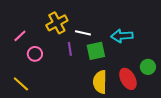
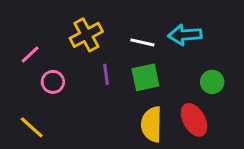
white line: (83, 33) -> (142, 42), moved
cyan arrow: (122, 36) -> (185, 35), moved
green circle: (148, 67) -> (212, 82), moved

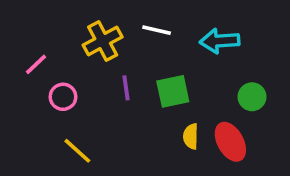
white line: (142, 42) -> (157, 30), moved
yellow semicircle: (151, 124) -> (191, 136), moved, size x0.6
yellow line: (32, 127) -> (77, 151), moved

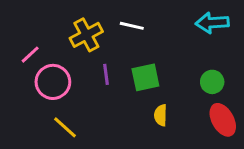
cyan arrow: (220, 41) -> (212, 23), moved
pink circle: (63, 97) -> (53, 82), size x1.5
red ellipse: (230, 142) -> (223, 120), moved

